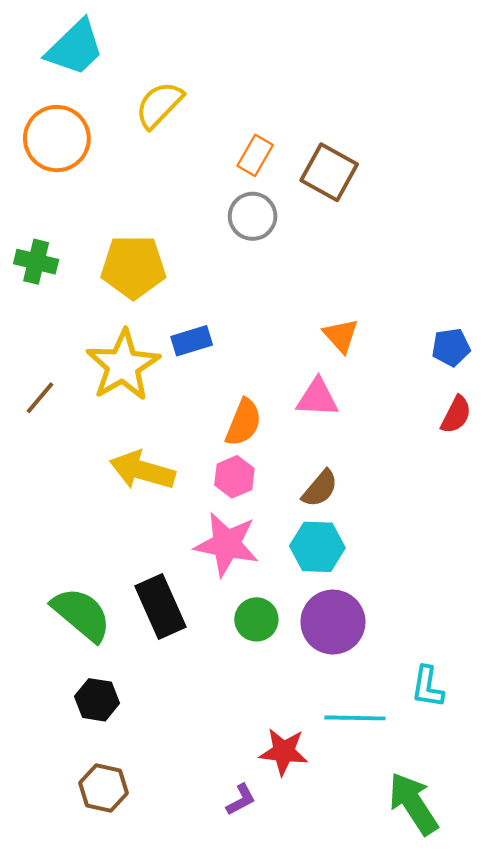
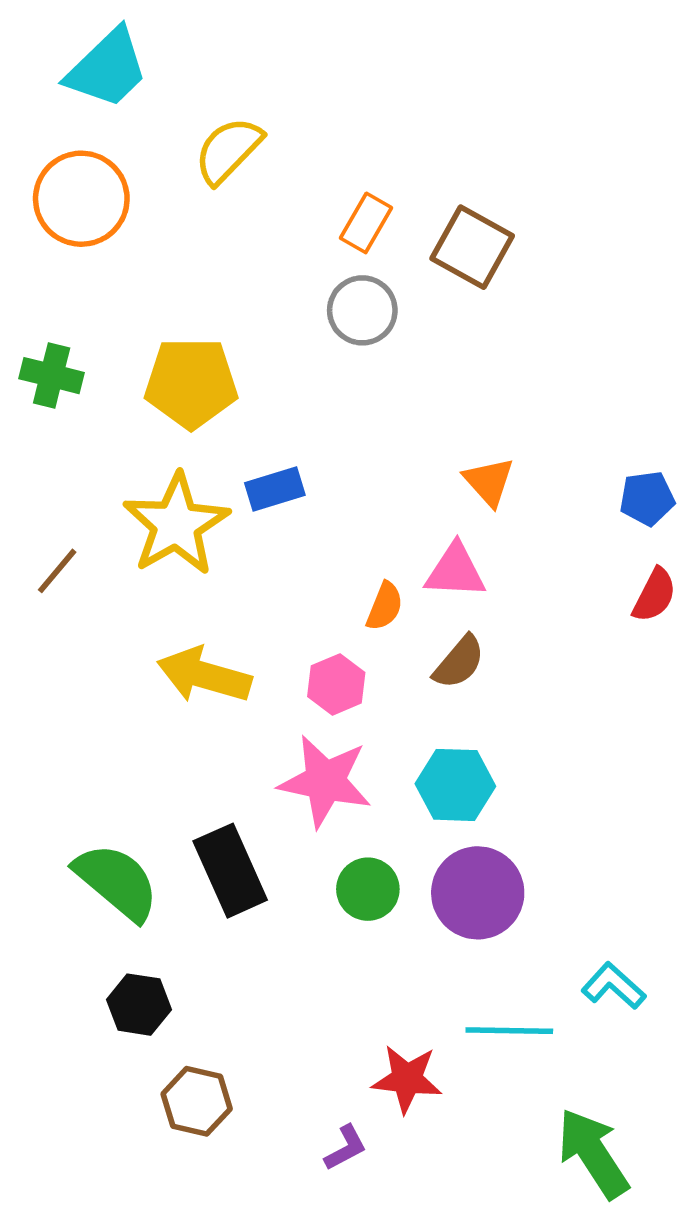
orange semicircle: (243, 422) -> (385, 606), moved, size x0.7
brown semicircle: (320, 489) -> (459, 662), moved
cyan L-shape: (428, 687) -> (614, 986), turned 123
brown hexagon: (103, 788) -> (197, 1101), moved

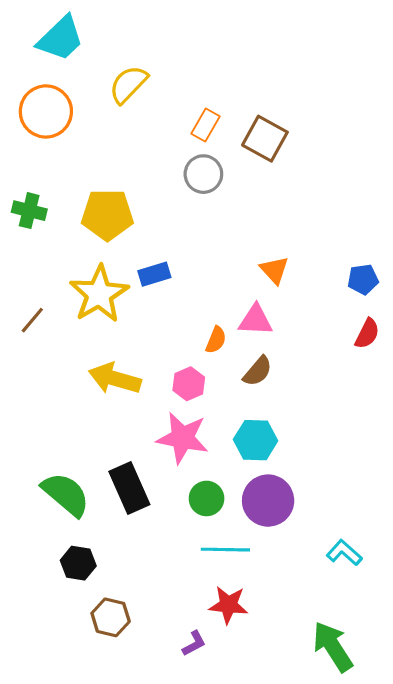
cyan line: (509, 1031) -> (225, 550), moved

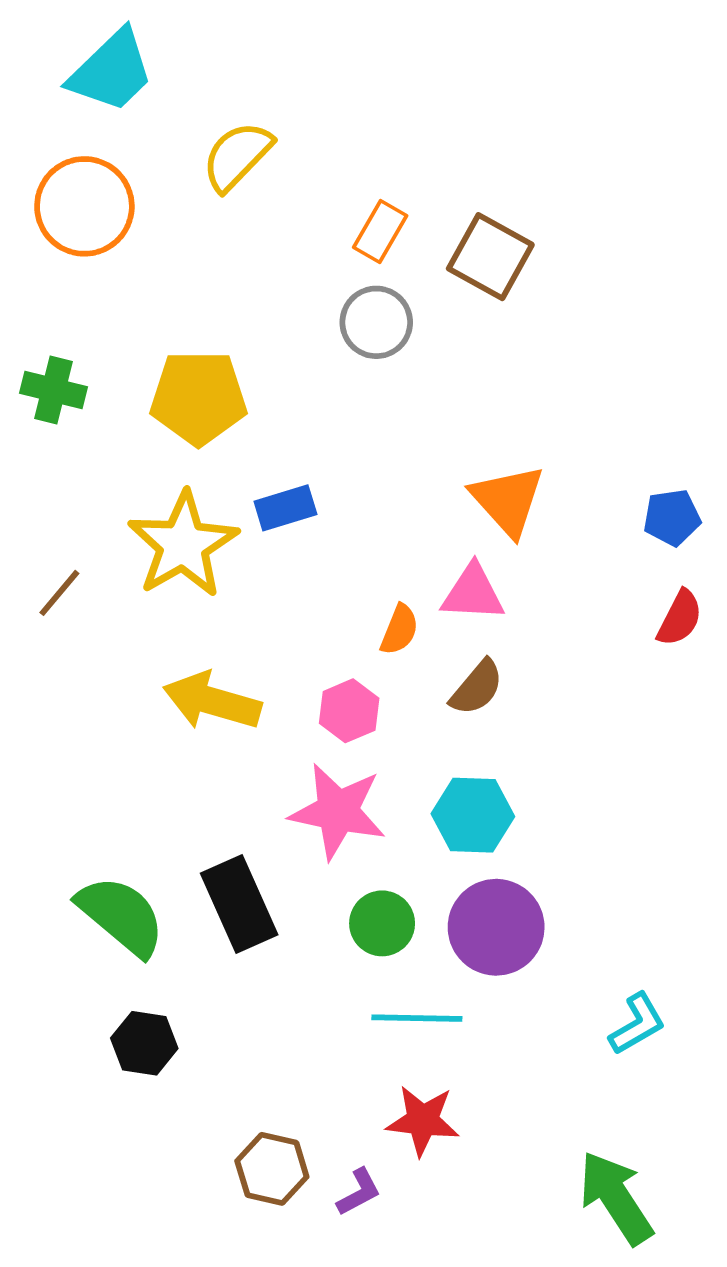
orange triangle: (274, 270) -> (508, 500), size x1.4
cyan L-shape: (344, 553) -> (637, 1024), turned 108
brown hexagon: (111, 617) -> (272, 1169), moved

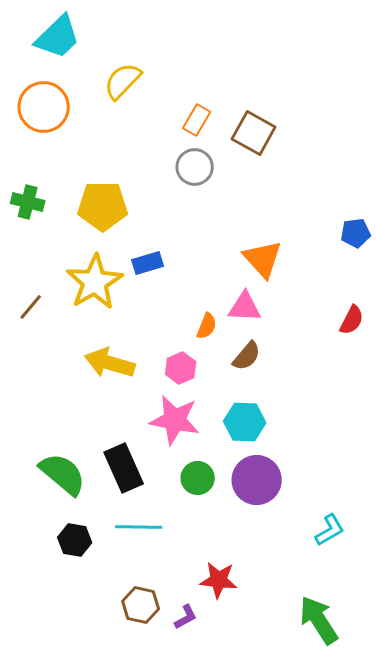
blue pentagon: (672, 518) -> (356, 233), moved
cyan line: (417, 1018) -> (139, 527), moved

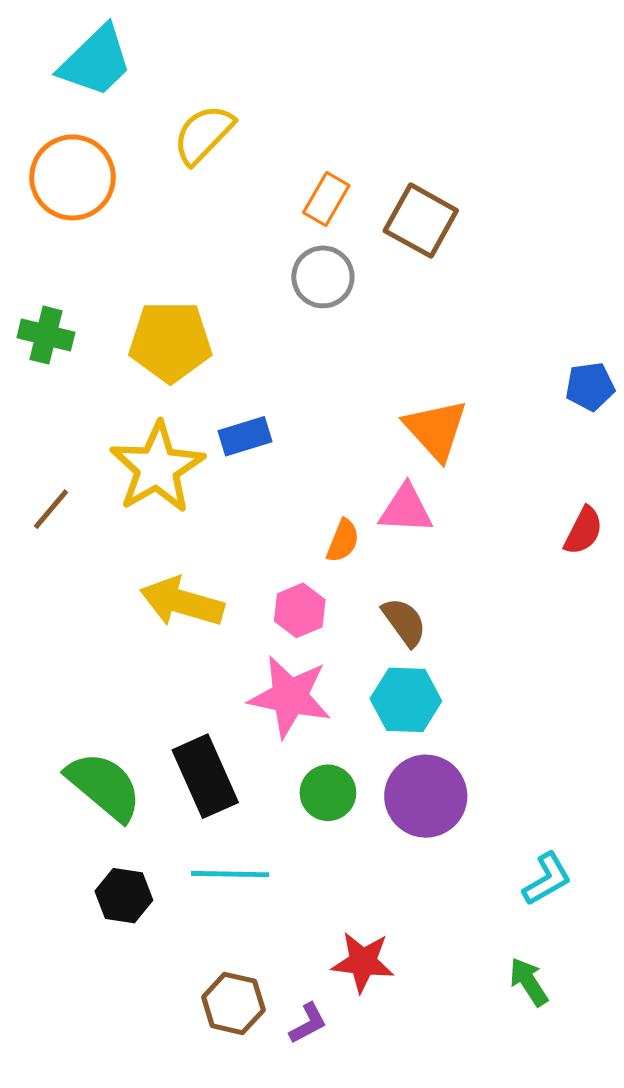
brown semicircle: (247, 356) -> (404, 622), moved, turned -76
green arrow: (319, 620) -> (529, 982), moved, size x0.6

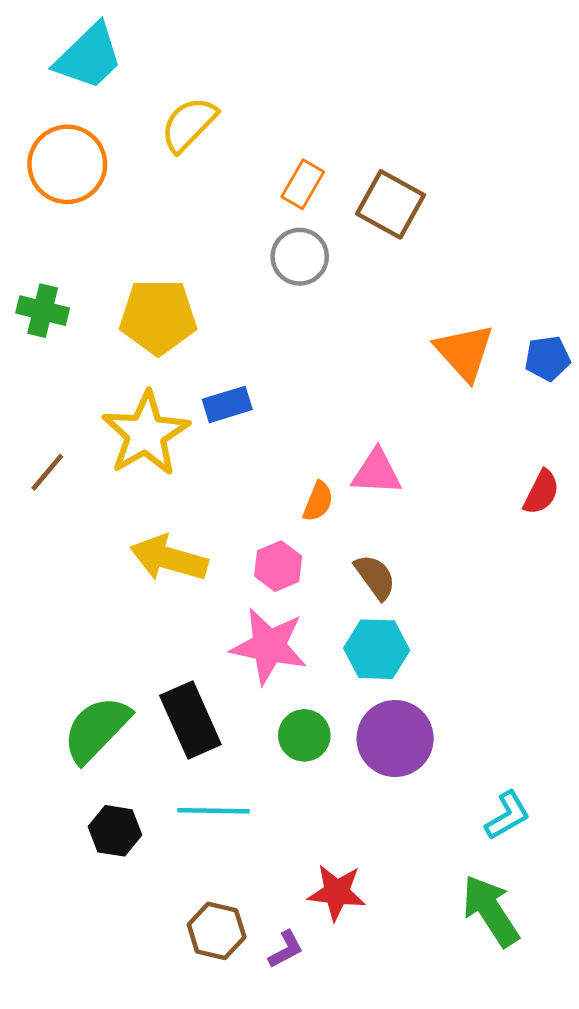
orange triangle: (436, 430) -> (464, 352), moved
green semicircle: (104, 786) -> (96, 729), turned -86
green arrow: (529, 982) -> (491, 911), size x1.6

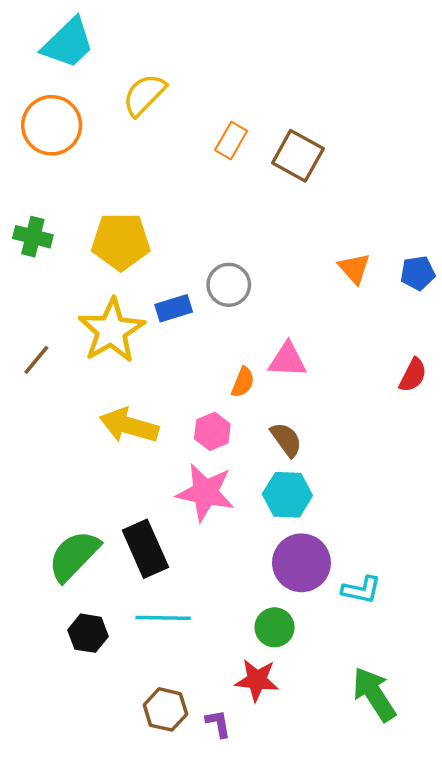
gray circle: (300, 257) -> (229, 285), moved
orange triangle: (464, 352) -> (354, 268), size x0.7
green circle: (304, 735) -> (275, 627), moved
cyan L-shape: (507, 815) -> (361, 590), moved, turned 42
purple L-shape: (286, 949) -> (218, 724), turned -72

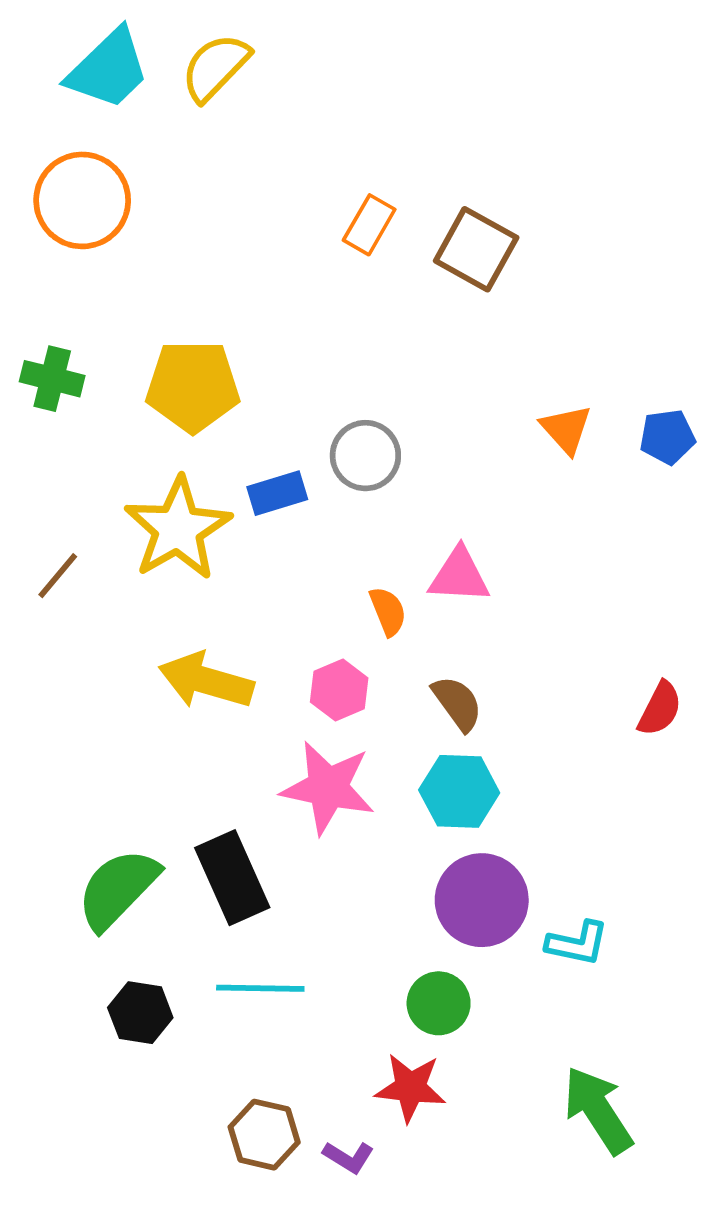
yellow semicircle: (144, 95) -> (215, 67), moved
red semicircle: (413, 375) -> (660, 709), moved
orange semicircle: (243, 382) -> (388, 611), turned -44
purple L-shape: (218, 724) -> (349, 1157), turned 132

